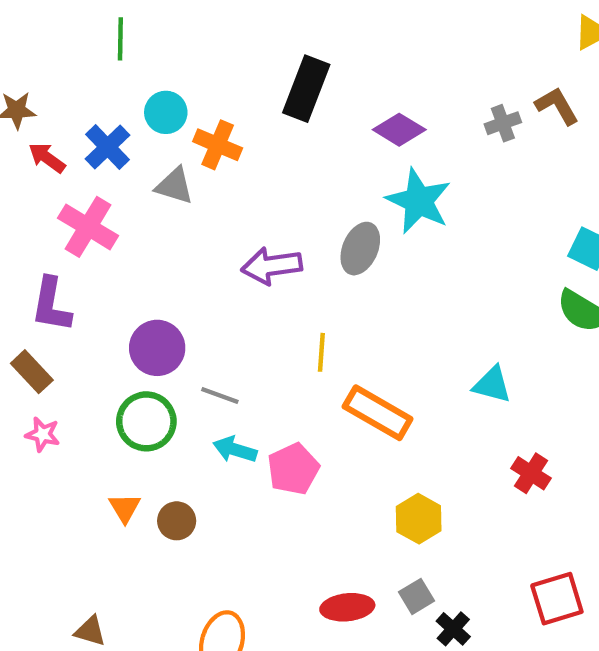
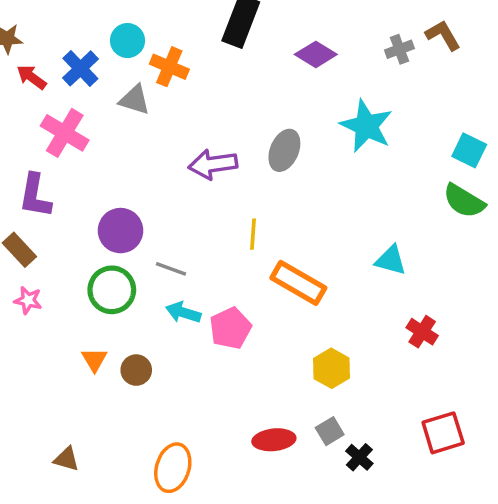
cyan star: (419, 201) -> (366, 126), moved

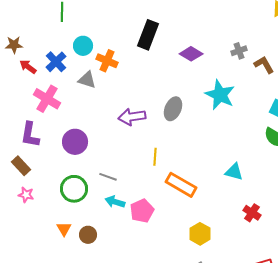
brown L-shape: (443, 35) -> (264, 65), moved
purple circle: (121, 231) -> (75, 142), moved

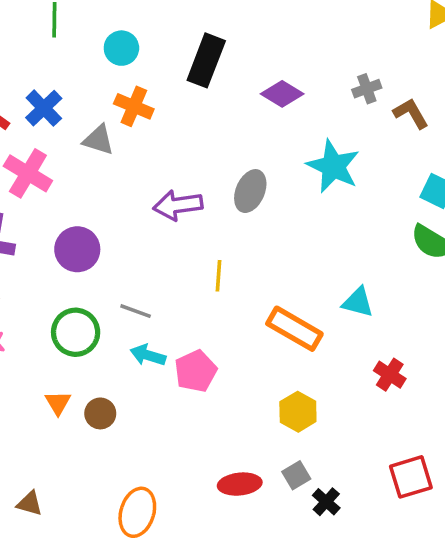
cyan circle: (83, 46) -> (121, 48), moved
orange rectangle: (181, 185) -> (294, 329), moved

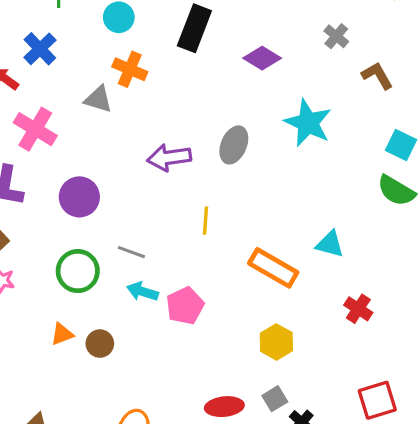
gray cross: (367, 89) -> (336, 36), moved, turned -30
blue cross: (44, 108) -> (40, 49), moved
orange triangle: (58, 403) -> (62, 334), turned 40

